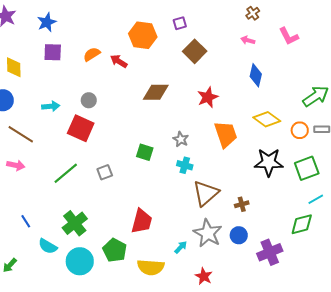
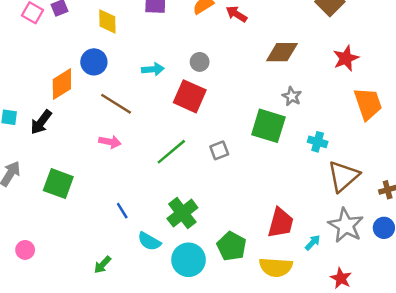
gray star: (181, 139) -> (292, 96), moved
green square: (145, 152) -> (268, 126), size x1.6
red trapezoid: (142, 221) -> (281, 223), moved

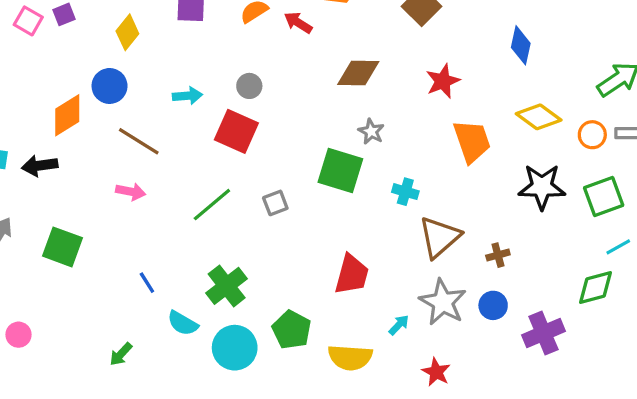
yellow diamond: (107, 21) -> (127, 32), turned 40
black arrow: (41, 122) -> (40, 166), turned 45
red trapezoid: (281, 223) -> (352, 275), moved

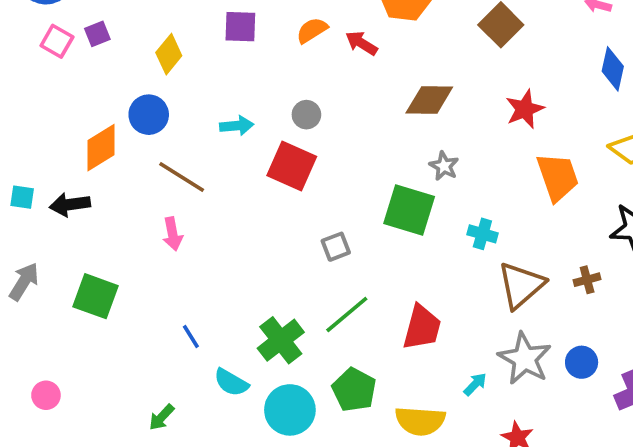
pink arrow: (131, 192) -> (173, 234), turned 68
green line: (212, 205) -> (347, 315), moved
brown cross: (498, 255) -> (587, 280), moved

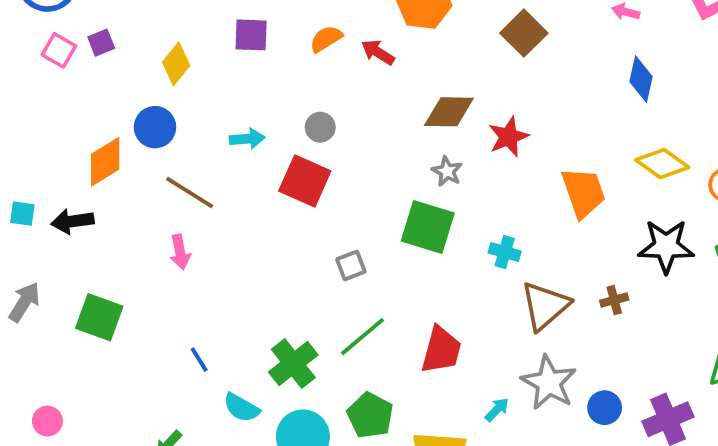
red star: (525, 109) -> (508, 137), moved
gray star: (444, 166) -> (447, 171), moved
blue circle: (582, 362) -> (605, 408), moved

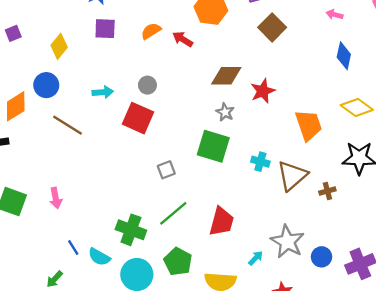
pink arrow: (180, 252) -> (56, 198), moved
brown triangle: (545, 306) -> (292, 176), moved
blue line: (199, 360) -> (73, 247), moved
green cross: (293, 363) -> (131, 230), turned -32

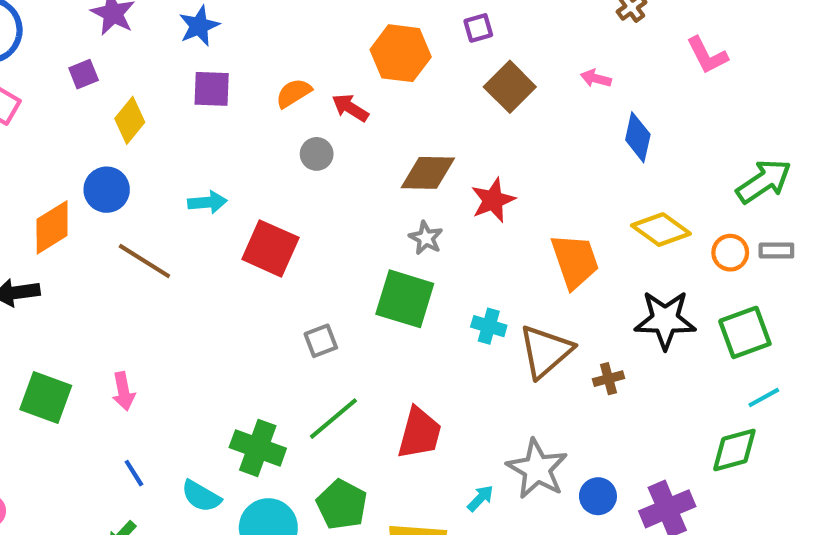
pink arrow: (334, 15) -> (596, 78), moved
purple square: (13, 33) -> (84, 74), moved
gray circle: (147, 85) -> (317, 154), moved
blue line: (73, 247) -> (134, 473), moved

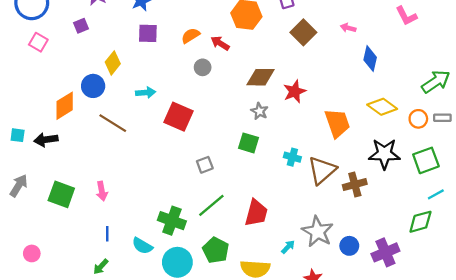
yellow diamond: (130, 120) -> (113, 63), moved
green square: (405, 299) -> (249, 143), size x0.7
brown cross: (608, 379) -> (355, 185), size x1.5
blue line: (134, 473) -> (107, 234), turned 32

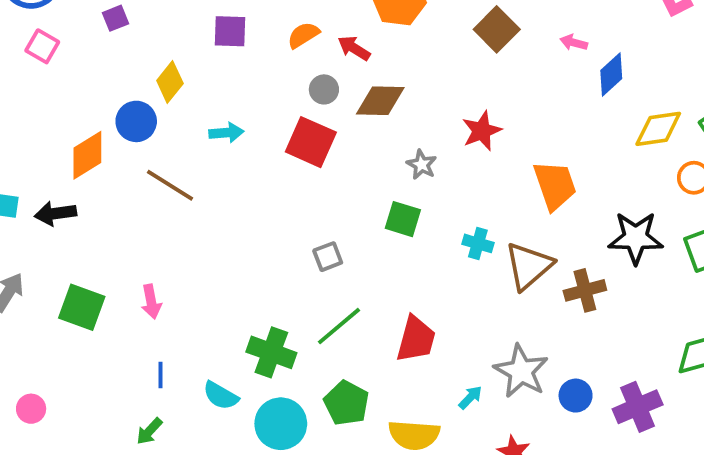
pink arrow: (348, 28) -> (574, 43), moved
blue diamond: (370, 59) -> (611, 74), turned 35
brown diamond: (261, 77) -> (380, 101), moved
yellow diamond: (382, 107) -> (658, 129), moved, turned -44
red square: (178, 117) -> (311, 142), moved

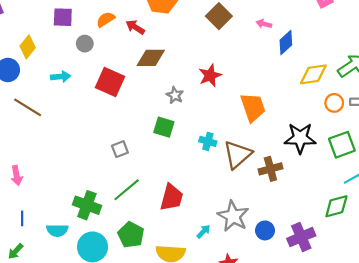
gray circle: (324, 89) -> (85, 44), moved
cyan semicircle: (221, 396) -> (57, 230), turned -30

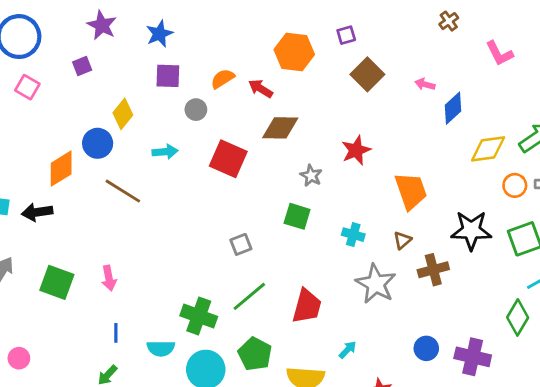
brown triangle: (238, 155) -> (402, 240), moved, size x0.5
green diamond: (336, 206) -> (518, 317), turned -44
gray star: (233, 216) -> (376, 284), moved
purple cross: (301, 237) -> (473, 357), turned 36

